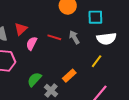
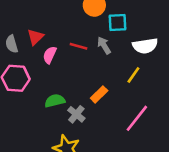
cyan square: (95, 17) -> (118, 22), moved
green semicircle: (34, 79) -> (55, 101), turned 35

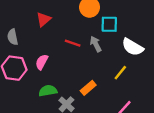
red triangle: (35, 37) -> (44, 19), moved
white semicircle: (145, 46) -> (133, 47), turned 35
pink semicircle: (50, 55) -> (42, 62), moved

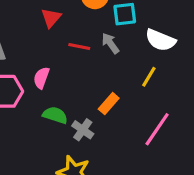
red triangle: (44, 19) -> (51, 18), moved
green semicircle: (48, 91) -> (55, 115), turned 36

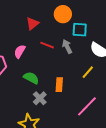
pink semicircle: (41, 78) -> (20, 51), moved
orange rectangle: (109, 104) -> (59, 85), turned -48
green semicircle: (55, 115) -> (31, 78), moved

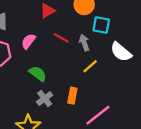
yellow line: (88, 72) -> (90, 66), moved
orange rectangle: (59, 85) -> (72, 96), moved

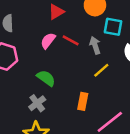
pink semicircle: (28, 41) -> (48, 41), moved
gray cross: (45, 99) -> (37, 103), moved

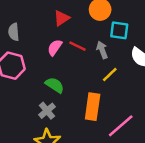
orange rectangle: (83, 101) -> (93, 107), size x1.5

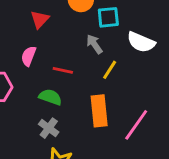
red line: (77, 46) -> (63, 70), moved
pink semicircle: (55, 47) -> (29, 56), moved

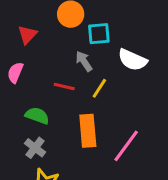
red line: (63, 70) -> (64, 86), moved

